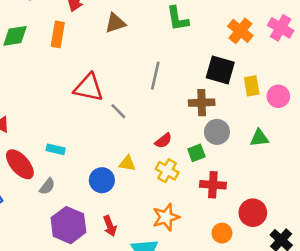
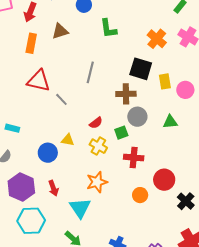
orange rectangle: (58, 34) -> (31, 43), moved

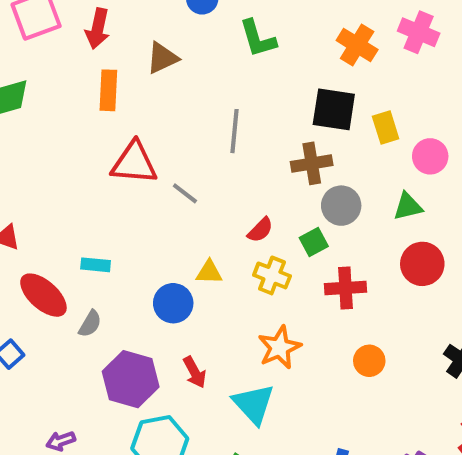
pink circle: (185, 90) -> (430, 156), moved
red circle: (164, 180) -> (422, 264), moved

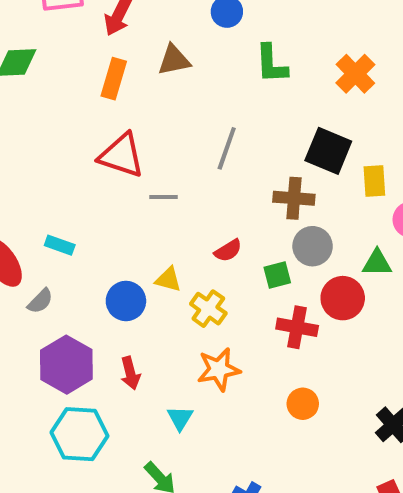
orange cross: (357, 45) -> (355, 74), moved
gray line: (185, 193) -> (164, 197), turned -52
red circle: (422, 264) -> (343, 298), moved
yellow cross: (272, 275) -> (208, 309), moved
cyan triangle: (254, 404) -> (180, 418), size x0.6

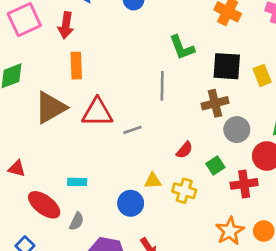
brown triangle: (174, 60) -> (50, 108), moved, size x1.5
green L-shape: (271, 64) -> (182, 48), moved
green square: (277, 275) -> (215, 165), moved
orange star: (219, 369) -> (230, 231), moved

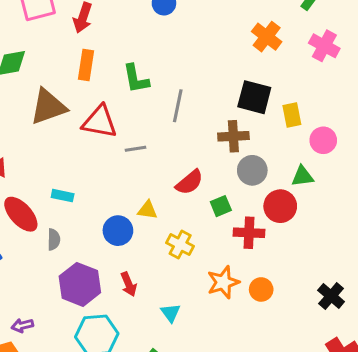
green L-shape: (182, 48) -> (136, 79), moved
red semicircle: (185, 150) -> (189, 182), size x1.4
yellow cross: (184, 191) -> (180, 245), moved
gray semicircle: (77, 221) -> (54, 239), turned -36

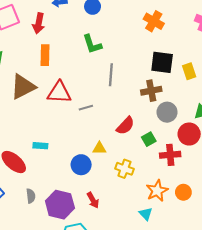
orange cross: (267, 37) -> (154, 21), moved
green L-shape: (136, 79) -> (92, 44), moved
gray semicircle: (54, 239) -> (31, 196), moved
cyan triangle: (171, 313) -> (146, 214), moved

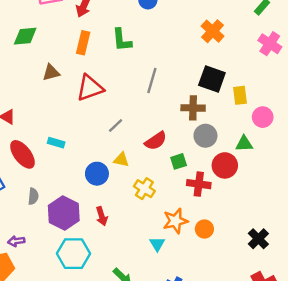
green L-shape: (92, 44) -> (122, 40), moved
brown triangle: (23, 87) -> (51, 73), size x0.6
red triangle: (59, 93) -> (90, 88), turned -35
gray line: (86, 108) -> (116, 125), moved, turned -40

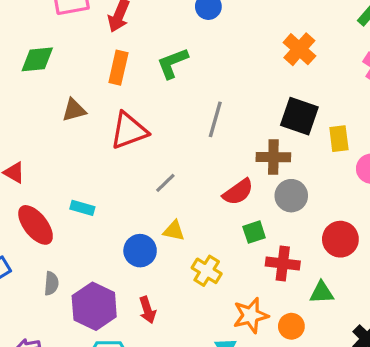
green L-shape: (122, 40) -> (172, 63), turned 75
red semicircle: (156, 141) -> (238, 192), moved
green triangle: (244, 144) -> (322, 292), moved
red circle: (225, 165) -> (340, 239), moved

